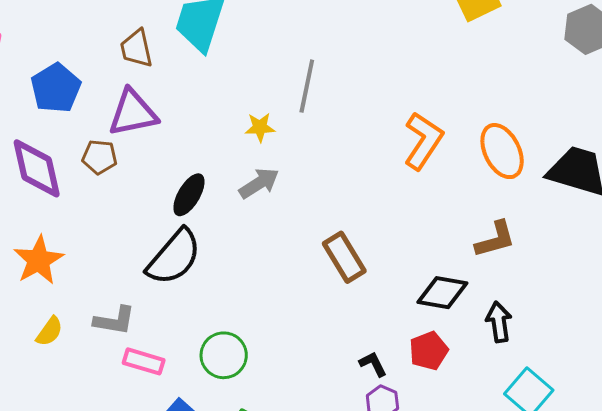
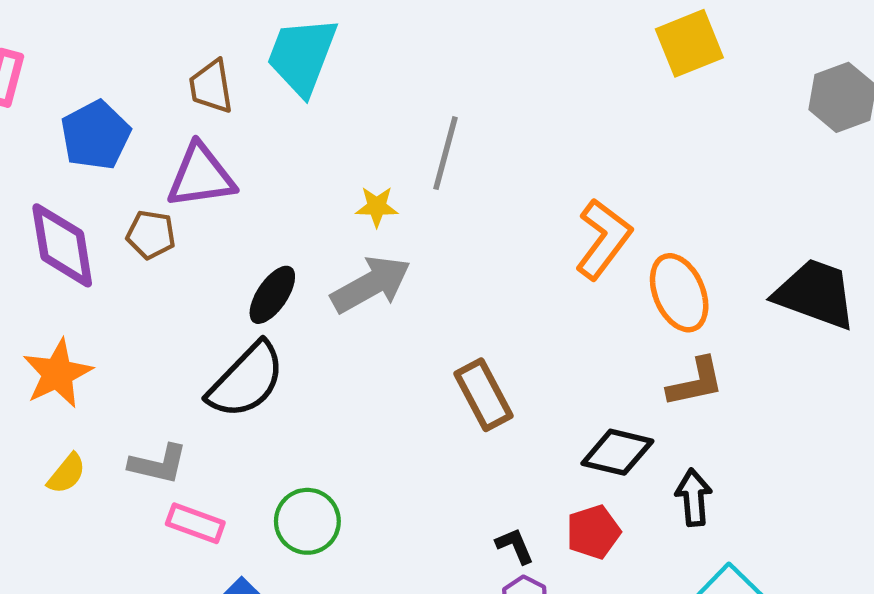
orange ellipse: (502, 151) -> (679, 293), moved
gray arrow: (259, 183) -> (371, 284), size x1.4

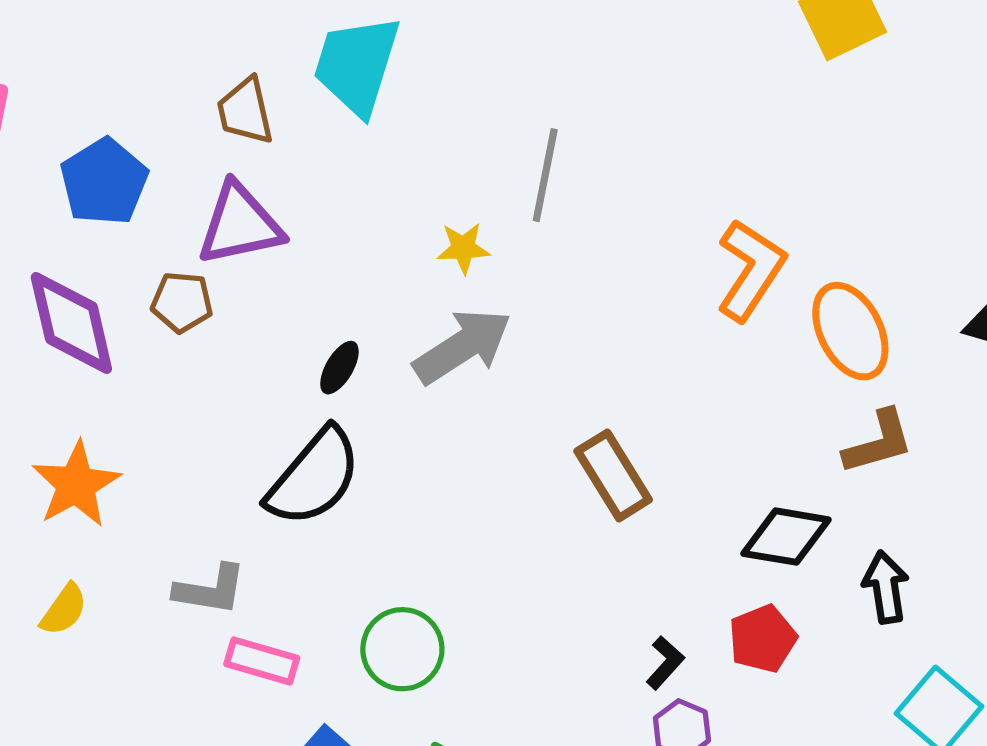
black ellipse: (272, 295) -> (339, 368), size x0.7
yellow semicircle: (67, 474) -> (64, 610), moved
black L-shape: (515, 546) -> (665, 663), turned 69

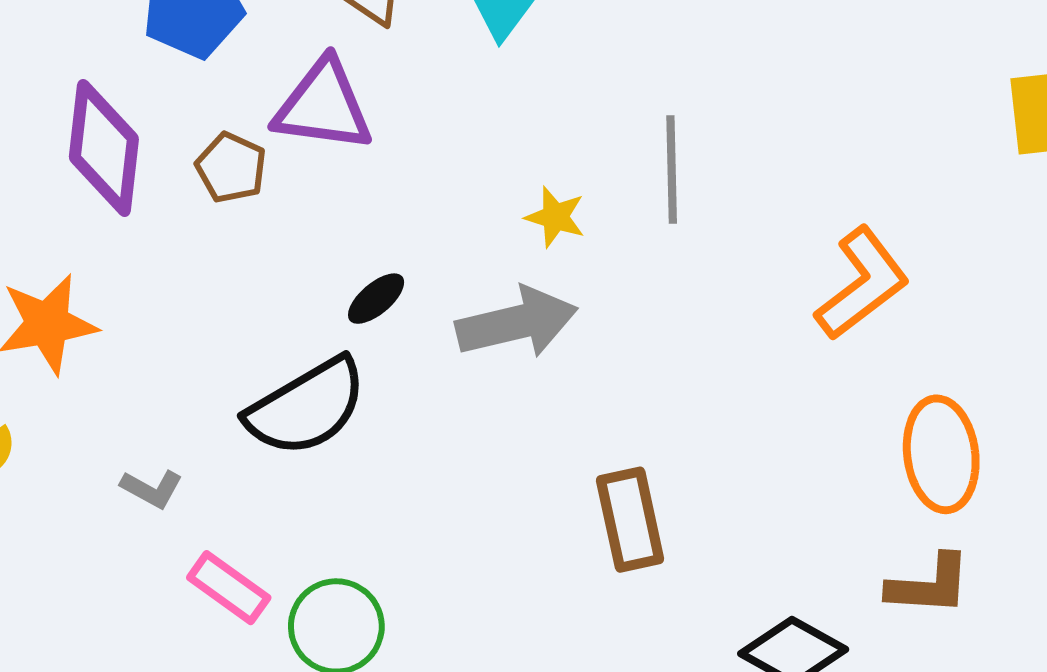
gray line: (545, 175) -> (672, 170), turned -32
orange L-shape: (751, 270) -> (862, 284), moved
gray L-shape: (210, 590) -> (152, 489), size x0.7
pink rectangle: (262, 661) -> (229, 588), moved

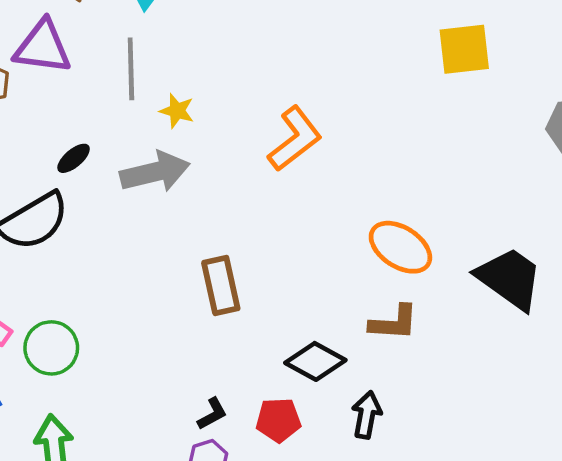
gray line: (672, 170) -> (131, 69), moved
orange L-shape: (862, 284) -> (295, 139), moved
orange ellipse: (941, 454) -> (400, 247), turned -50

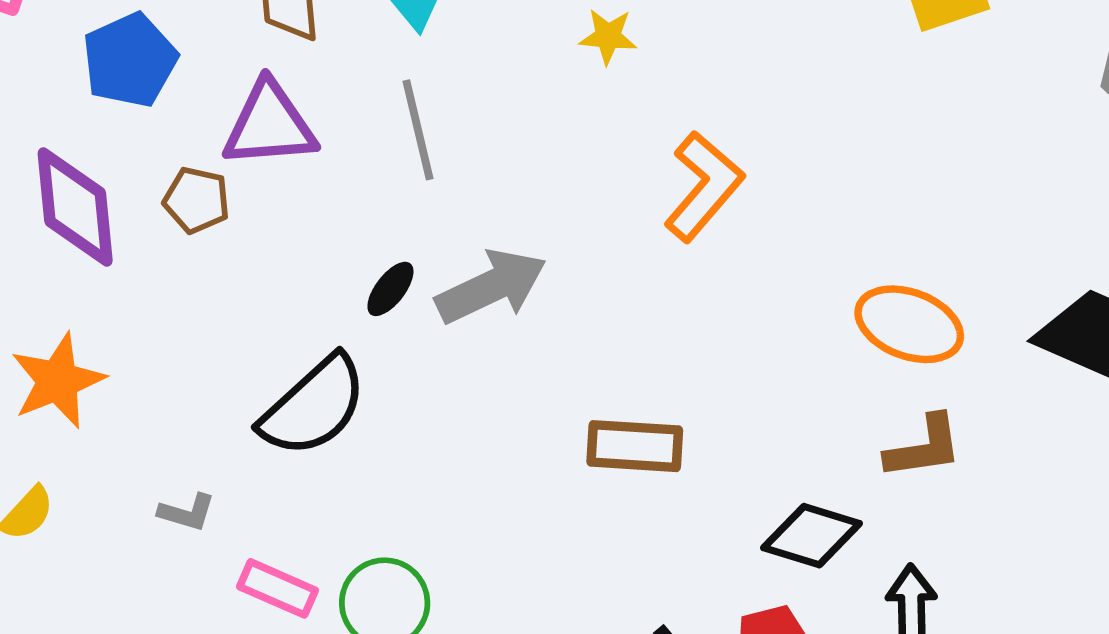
yellow star: (177, 111) -> (608, 36), moved
black ellipse: (74, 158) -> (390, 289), moved
brown rectangle: (221, 286) -> (635, 446), turned -62

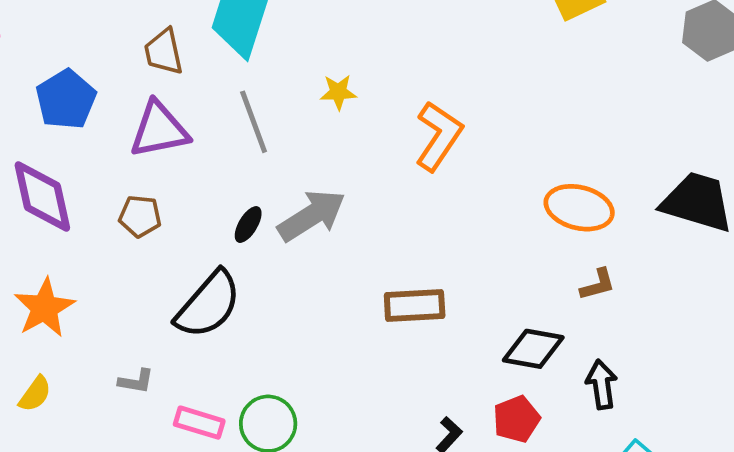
yellow star: (608, 36) -> (338, 92), moved
brown pentagon: (197, 200) -> (140, 216), moved
brown L-shape: (924, 447) -> (598, 284), size x0.7

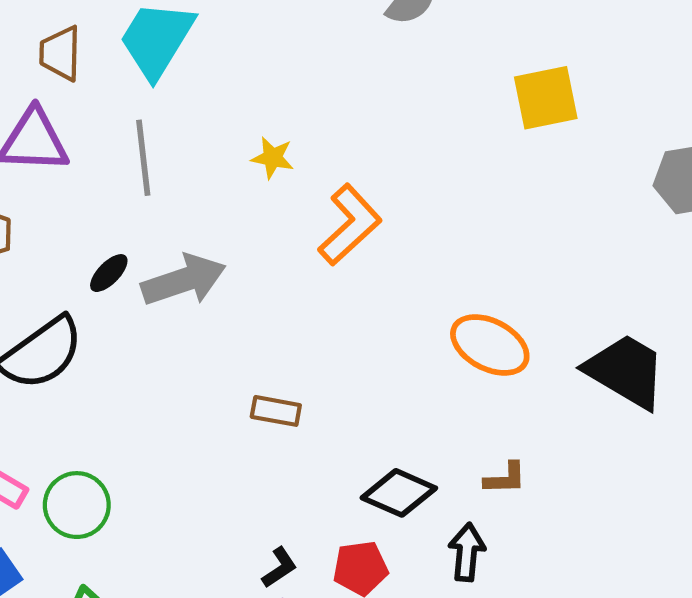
yellow star: (338, 92) -> (273, 158), moved
brown L-shape: (598, 284) -> (505, 478), moved
brown rectangle: (415, 306) -> (276, 411), size x0.7

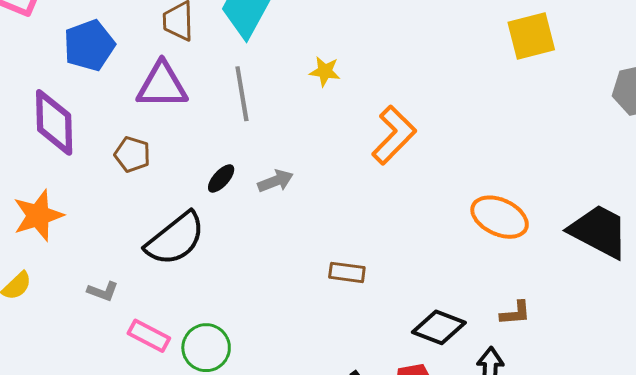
yellow star: (273, 158) -> (325, 71), moved
gray arrow: (184, 280) -> (276, 181), size x0.6

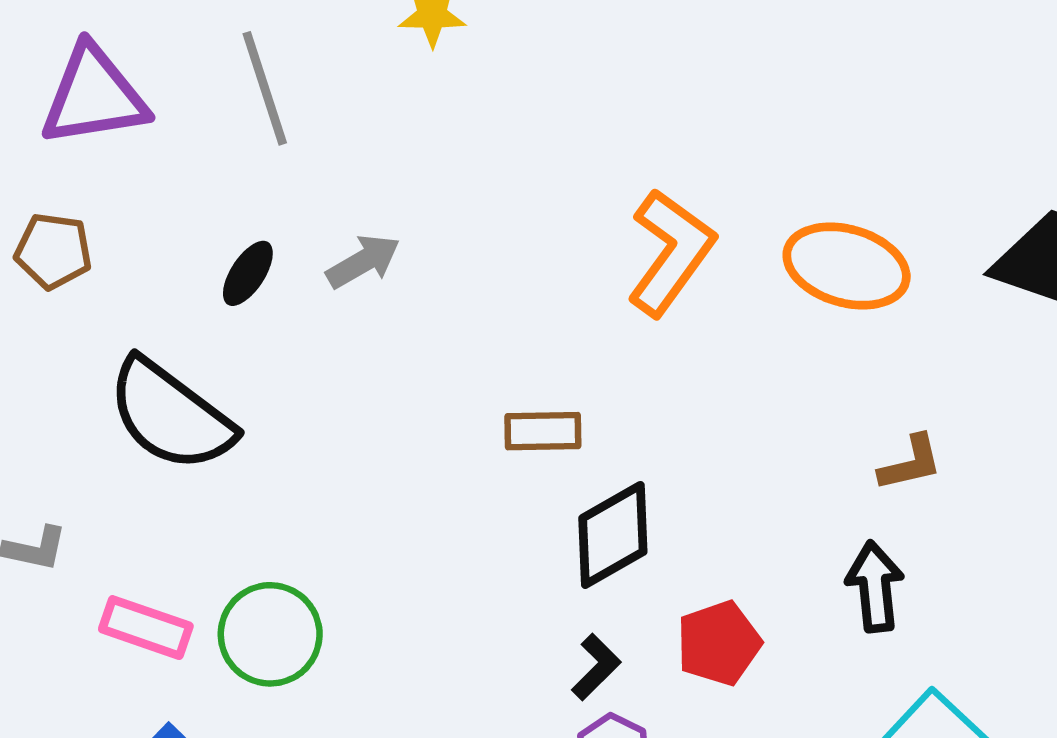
orange L-shape: (394, 135) -> (671, 252), moved
black semicircle: (175, 239) -> (170, 415), turned 84
black diamond: (439, 327) -> (613, 535), moved, turned -42

